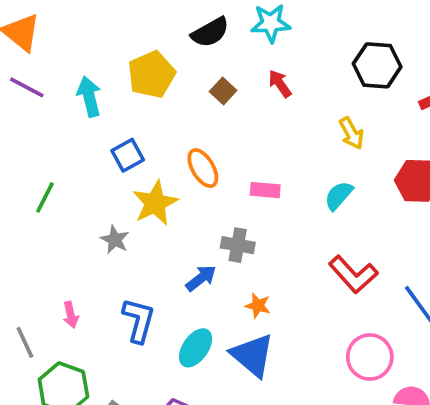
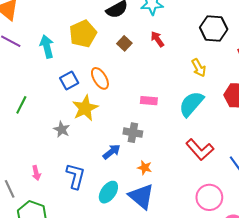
orange ellipse: (203, 168) -> (100, 78), moved
cyan semicircle: (339, 196) -> (191, 104), size x1.5

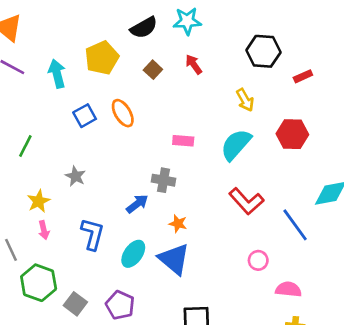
yellow star: (85, 108) -> (39, 201), moved, size x0.7
pink circle: (209, 197) -> (258, 260), size x0.6

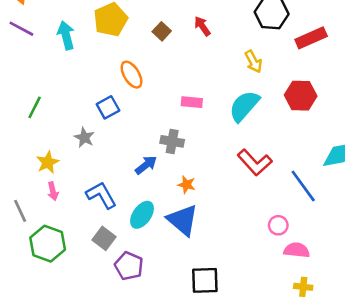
red rectangle: (303, 76) -> (311, 38), size x1.6
blue square: (85, 116) -> (108, 107), moved
blue L-shape: (92, 234) -> (101, 195), turned -44
pink circle: (258, 260) -> (278, 225), moved
gray square: (75, 304) -> (104, 238), moved

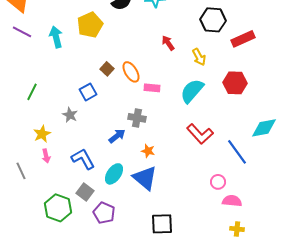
red arrow: (202, 26) -> (168, 43), moved
brown square: (162, 31) -> (107, 69), moved
orange ellipse: (132, 75) -> (131, 72), moved
green hexagon: (48, 244) -> (58, 208), moved

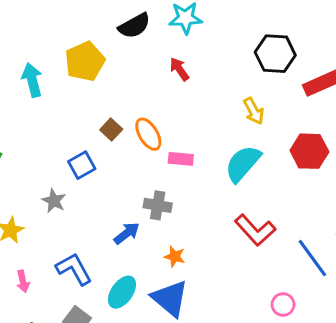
red arrow: (168, 43) -> (179, 69), moved
pink arrow: (46, 156) -> (23, 281), moved

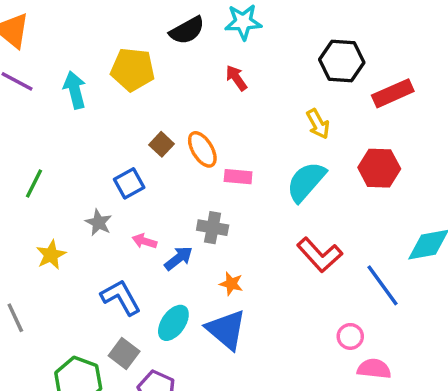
yellow pentagon: (85, 61) -> (133, 69), turned 30
pink arrow: (23, 281) -> (145, 241), moved, turned 120

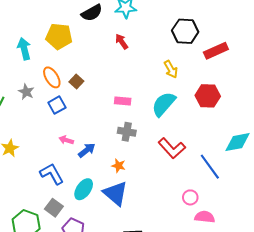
orange ellipse: (202, 149) -> (52, 77), moved
gray star: (99, 223) -> (26, 92), moved
gray cross: (213, 228) -> (127, 132), moved

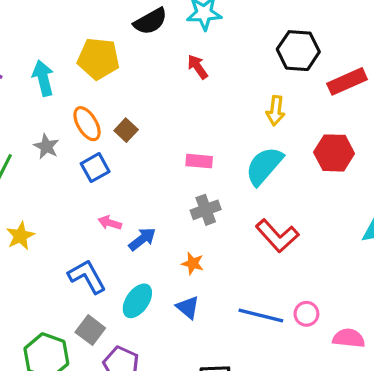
yellow arrow: (171, 69) -> (276, 111), turned 36
gray cross: (127, 132) -> (206, 210), turned -30
blue line: (210, 167) -> (261, 315), moved, turned -40
blue triangle: (115, 193) -> (188, 307), size x0.6
pink semicircle: (205, 217) -> (349, 338), moved

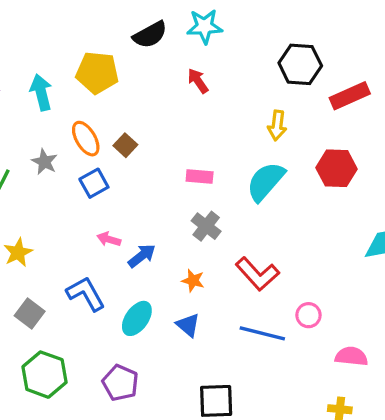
gray cross: (206, 210) -> (206, 226), turned -32
red L-shape: (277, 236) -> (257, 274), moved
pink circle: (306, 314) -> (308, 315), moved
gray square: (90, 330) -> (30, 314), moved

